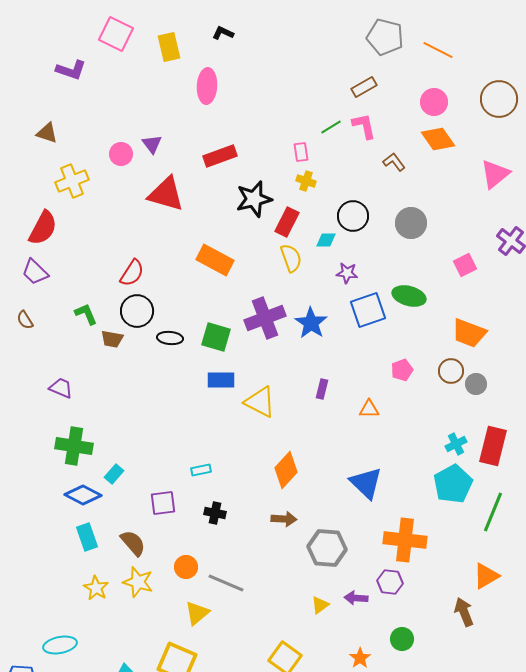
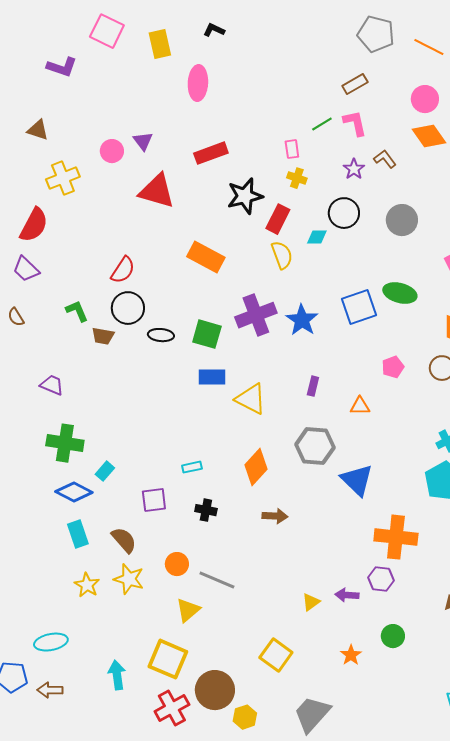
purple star: (347, 273) -> (354, 169), moved, turned 30
orange diamond: (286, 470) -> (256, 467), moved
gray hexagon: (327, 548) -> (315, 446), moved

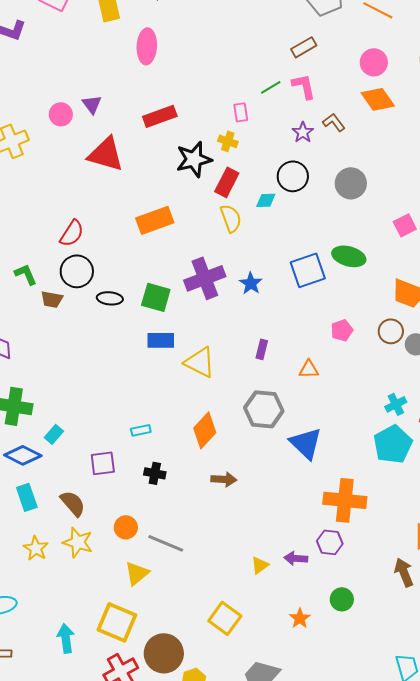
yellow cross: (297, 178) -> (228, 141), moved
orange rectangle: (206, 257) -> (155, 220), turned -48
blue star: (302, 320) -> (251, 283), size x0.7

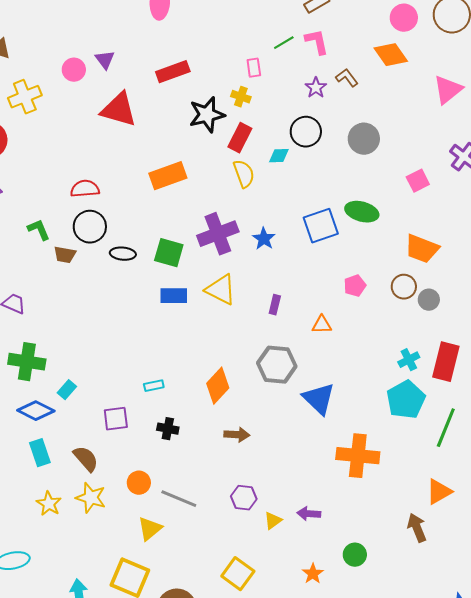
pink circle: (374, 62) -> (404, 18), moved
red semicircle: (72, 233) -> (85, 189), turned -128
yellow triangle: (200, 362) -> (221, 290), moved
purple hexagon: (330, 542) -> (244, 498), moved

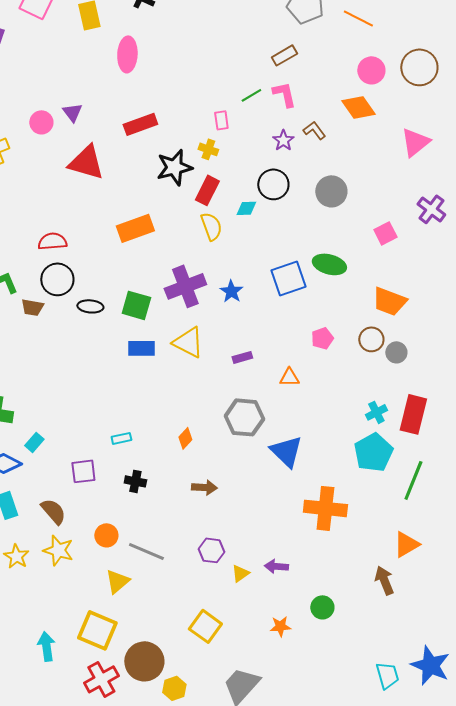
purple rectangle: (275, 305) -> (242, 357), turned 60
orange diamond: (218, 386) -> (185, 438), size x0.6
orange star: (313, 574) -> (280, 626), turned 30

